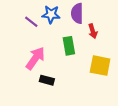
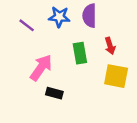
purple line: (31, 22) -> (27, 25), moved
red arrow: (93, 31) -> (110, 46), moved

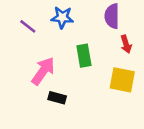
purple semicircle: (89, 16) -> (112, 16), moved
red arrow: (110, 46) -> (126, 44), moved

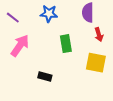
purple line: (28, 26) -> (13, 18), moved
pink arrow: (43, 71) -> (20, 46), moved

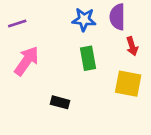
blue star: (49, 14) -> (84, 20), moved
purple line: (13, 18) -> (17, 24), turned -56

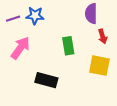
blue star: (84, 20) -> (35, 16), moved
black rectangle: (60, 102) -> (46, 80), size x1.5

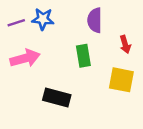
purple semicircle: (91, 14) -> (95, 20), moved
pink arrow: (20, 48) -> (25, 58), turned 40

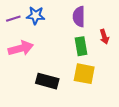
green rectangle: (83, 56) -> (81, 46), moved
yellow square: (121, 80) -> (84, 74), moved

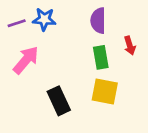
pink arrow: (21, 48) -> (26, 60), turned -35
black rectangle: (47, 81) -> (59, 101), turned 50

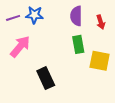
red arrow: (130, 46) -> (101, 22), moved
yellow square: (105, 92) -> (100, 61), moved

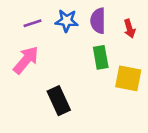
blue star: (34, 15) -> (67, 21), moved
purple line: (13, 18) -> (33, 23), moved

